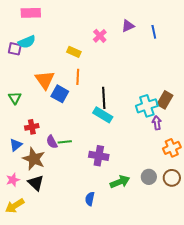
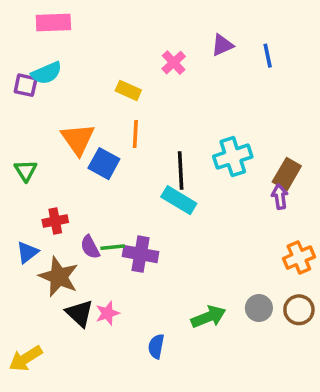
cyan cross: (147, 106) -> (233, 157), moved
purple arrow: (157, 123) -> (280, 197), moved
purple cross: (99, 156) -> (141, 254), moved
pink star: (13, 180) -> (107, 313), moved
black triangle: (36, 183) -> (80, 313), moved

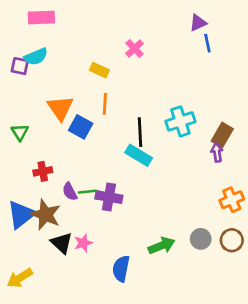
purple triangle: (222, 45) -> (198, 23), moved
blue triangle: (27, 252) -> (21, 215), moved, size x1.6
blue semicircle: (156, 346) -> (121, 269), size x1.4

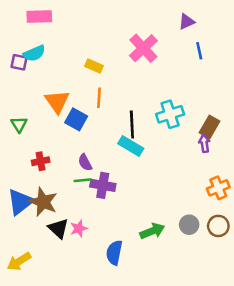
blue line: (207, 43) -> (199, 51), moved
pink cross: (135, 49) -> (143, 48), moved, size x1.6
purple semicircle: (70, 192) -> (85, 162), moved

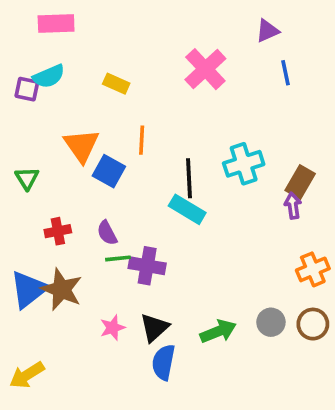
yellow rectangle: (94, 66) -> (116, 84), moved
purple semicircle: (85, 162) -> (107, 233), moved
black triangle: (58, 228) -> (154, 328), moved, turned 35

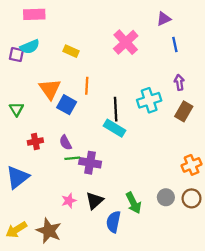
purple arrow: (293, 206) -> (179, 82), moved
brown star: (62, 289) -> (49, 231), moved
green arrow: (218, 331) -> (134, 203), turned 85
blue semicircle: (164, 362) -> (113, 222), moved

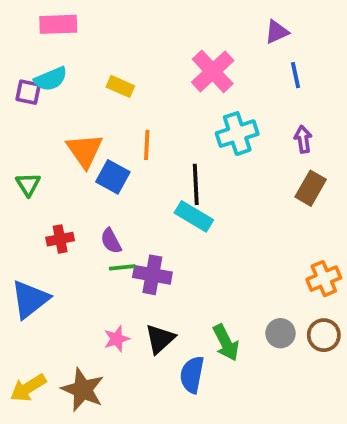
cyan cross: (149, 100) -> (237, 134), moved

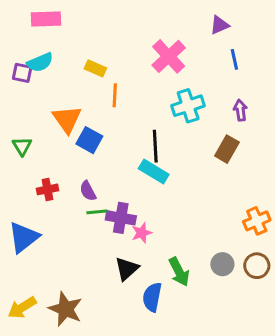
orange line: (147, 145) -> (115, 95), moved
brown rectangle: (311, 188) -> (227, 149), moved
pink star: (117, 339) -> (142, 233), moved

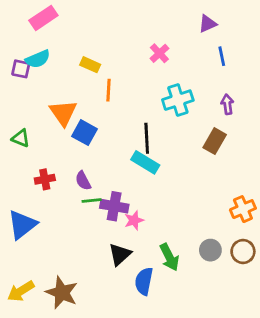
pink rectangle: (46, 19) -> (43, 18), turned -32
pink cross: (169, 56) -> (159, 53), size x0.6
green triangle: (22, 146) -> (21, 138), turned -36

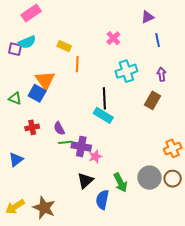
blue square: (84, 133) -> (37, 93), moved
blue triangle: (22, 225) -> (16, 160), size x0.7
gray circle: (210, 250) -> (150, 178), size x1.5

